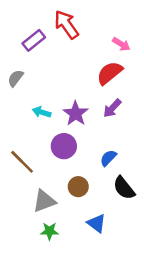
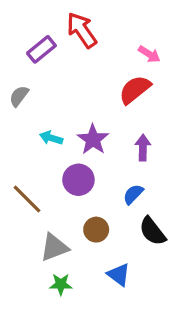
purple arrow: (112, 108) -> (143, 148), moved, turned 138

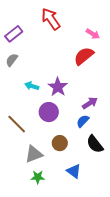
purple rectangle: (41, 49) -> (14, 34), moved
purple arrow: (143, 148) -> (90, 103), moved, turned 56

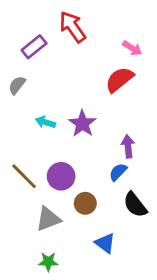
purple rectangle: (14, 34) -> (34, 47), moved
purple arrow: (90, 103) -> (128, 146), turned -63
purple circle: (49, 112) -> (61, 176), moved
green star: (38, 177) -> (48, 262), moved

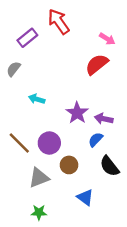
purple star: (82, 124) -> (77, 113), moved
purple arrow: (128, 146) -> (104, 119), turned -72

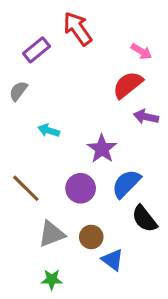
purple arrow: (104, 119) -> (146, 117), moved
blue semicircle: (96, 140) -> (126, 184), size x1.5
purple circle: (49, 143) -> (81, 188), moved
brown circle: (69, 165) -> (91, 237), moved

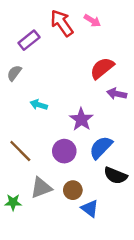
pink arrow: (141, 51) -> (92, 21), moved
black semicircle: (144, 219) -> (115, 175), turned -30
green star: (52, 280) -> (13, 202), moved

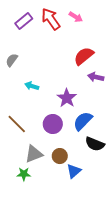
purple rectangle: (29, 40) -> (24, 21), moved
green star: (13, 202) -> (24, 174), moved
blue triangle: (90, 208) -> (74, 171), turned 42

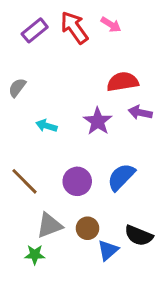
red semicircle: (84, 56) -> (123, 82), turned 30
purple star: (67, 98) -> (98, 121), moved
black semicircle: (95, 144) -> (139, 236), moved

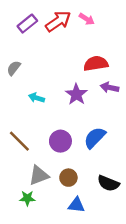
red arrow: (74, 28) -> (58, 21), turned 90
blue triangle: (108, 250) -> (76, 205), moved, turned 48

